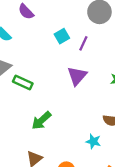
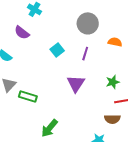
purple line: (83, 43) -> (85, 54), moved

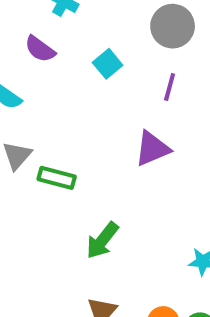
cyan square: (57, 50) -> (108, 64), moved
purple triangle: (76, 84) -> (152, 149), turned 36

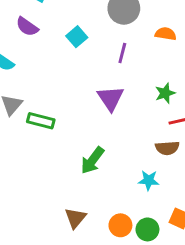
purple triangle: (152, 149) -> (111, 98), turned -40
green arrow: (102, 240) -> (92, 160), moved

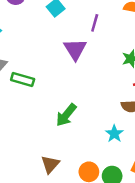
purple triangle: (111, 98) -> (75, 49), moved
cyan star: (149, 180) -> (114, 134), turned 30

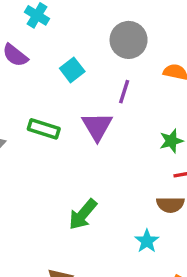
green rectangle: (23, 80) -> (44, 129), moved

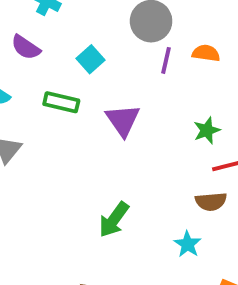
purple line: (124, 92) -> (166, 60), moved
green rectangle: (44, 129) -> (61, 102), moved

